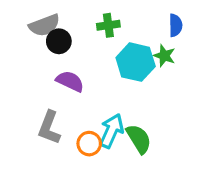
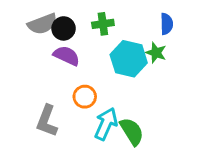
black circle: (59, 41) -> (64, 28), moved
purple semicircle: (70, 81) -> (67, 56), moved
orange circle: (89, 144) -> (85, 97), moved

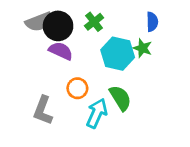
green cross: (103, 24) -> (94, 22), turned -30
black circle: (64, 28) -> (58, 26), size x1.4
green semicircle: (132, 131) -> (120, 98), moved

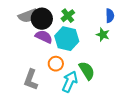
cyan hexagon: (118, 54) -> (67, 39), moved

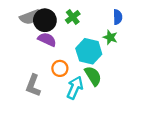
cyan hexagon: (67, 39) -> (89, 51), moved

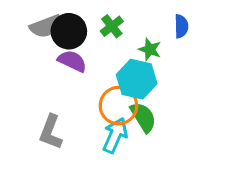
green star: (110, 37) -> (150, 49), moved
orange circle: (60, 68) -> (118, 106), moved, size x1.5

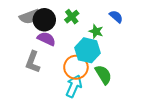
blue semicircle: (181, 26) -> (116, 17), turned -48
green semicircle: (143, 117) -> (103, 75), moved
gray L-shape: (51, 132) -> (33, 62), moved

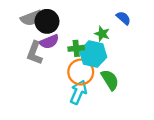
green cross: (72, 17) -> (76, 48), moved, turned 32
purple semicircle: (46, 39) -> (49, 42), turned 132
gray L-shape: (33, 62) -> (35, 53), moved

